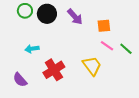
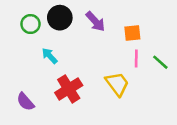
green circle: (25, 11) -> (31, 24), moved
pink line: (107, 46) -> (136, 58), turned 56
cyan arrow: (32, 49) -> (50, 56), moved, turned 56

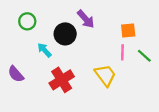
black circle: (60, 18) -> (65, 34), moved
orange square: (132, 33) -> (128, 31), moved
purple semicircle: (25, 102) -> (16, 74), moved

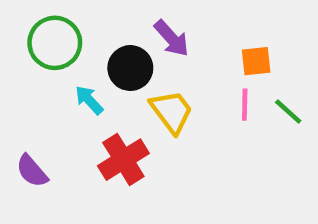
green circle: (27, 21) -> (55, 43), size x1.5
purple semicircle: (16, 74) -> (32, 171), moved
yellow trapezoid: (105, 75) -> (171, 111), moved

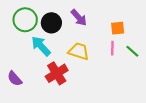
black circle: (130, 68) -> (51, 23), moved
cyan arrow: (89, 100) -> (41, 46), size x1.5
yellow trapezoid: (171, 111) -> (79, 51), turned -35

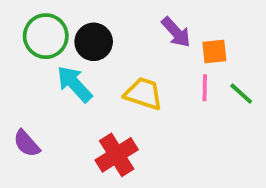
purple arrow: (79, 18) -> (176, 32), moved
red cross: (57, 73) -> (117, 155), moved

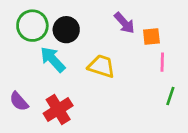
pink line: (205, 88) -> (162, 62), moved
green line: (241, 94) -> (170, 96), moved, turned 66
red cross: (117, 155) -> (58, 109), moved

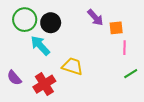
yellow trapezoid: (101, 66) -> (72, 66), moved
green line: (170, 96) -> (131, 74), turned 40

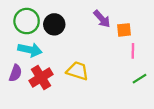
cyan arrow: (40, 46) -> (30, 50), moved, turned 145
purple semicircle: (14, 78) -> (16, 73), moved, turned -119
red cross: (44, 84) -> (41, 78), moved

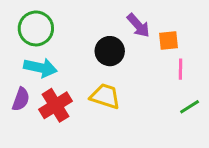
black circle: (54, 24) -> (110, 51), moved

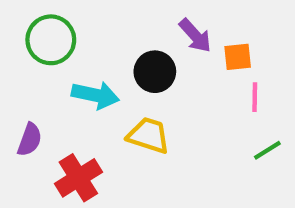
cyan arrow: (40, 68) -> (95, 95), moved
red cross: (55, 105) -> (78, 178), moved

